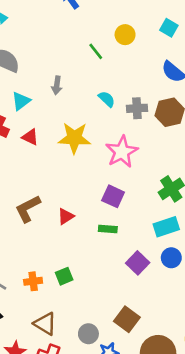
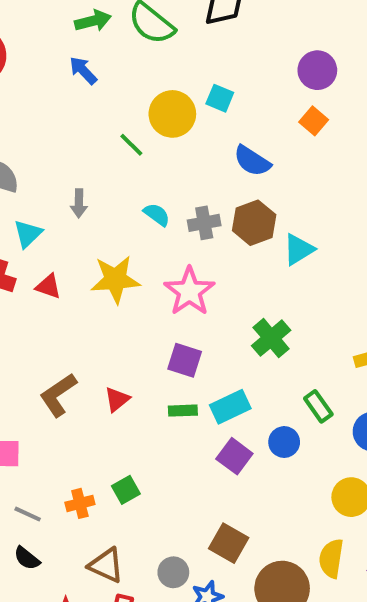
cyan square: (169, 28) -> (220, 98), moved
yellow circle: (125, 35) -> (172, 114), size x1.5
cyan rectangle: (166, 227) -> (230, 407), moved

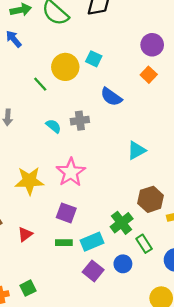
gray cross: (204, 223) -> (80, 121), moved
brown hexagon: (254, 223) -> (151, 199), moved
yellow star: (115, 279) -> (29, 181), moved
green cross: (271, 338) -> (122, 223), moved

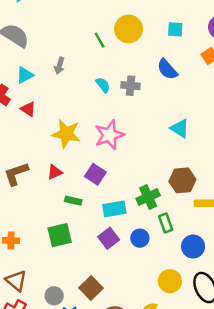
cyan square: (94, 59) -> (175, 29), moved, turned -35
cyan triangle: (136, 150) -> (180, 128), turned 48
red triangle: (25, 234) -> (55, 172), moved
green rectangle: (64, 243) -> (73, 201), moved
green square: (28, 288) -> (60, 235), moved, size x1.5

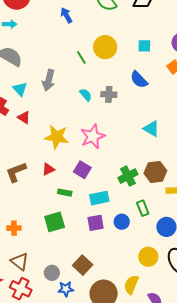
gray arrow: (59, 66) -> (49, 80), size x1.5
cyan triangle: (25, 75) -> (20, 89), turned -42
green cross: (148, 197) -> (128, 176), moved
purple square: (109, 238) -> (96, 223), turned 30

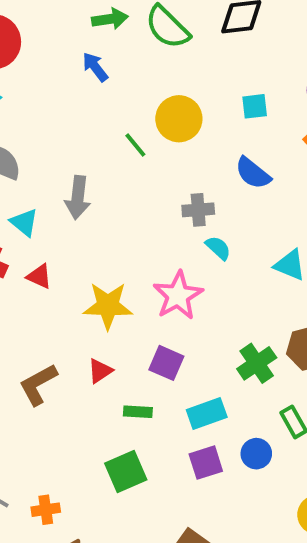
cyan semicircle: (86, 95) -> (218, 248), moved
orange cross: (14, 228) -> (46, 510), moved

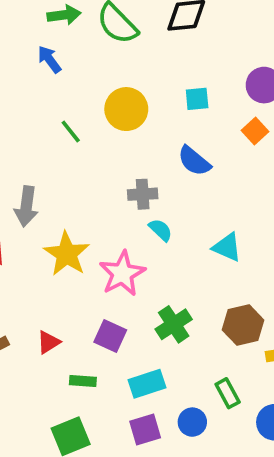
green line: (135, 145) -> (71, 131), moved
gray arrow: (78, 198) -> (26, 206), moved
yellow star: (108, 306) -> (67, 254), moved, turned 30
green cross: (257, 363) -> (174, 324), moved

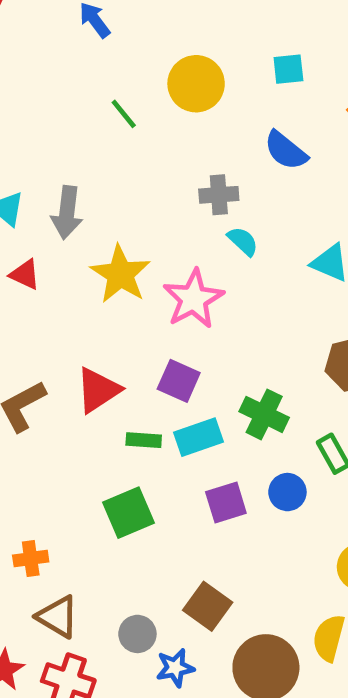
green cross: (174, 324) -> (264, 414), moved, turned -30
red triangle: (48, 342) -> (98, 390), size x1.5
cyan rectangle: (147, 384) -> (198, 437), moved

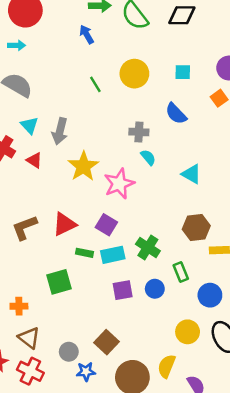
green square: (129, 513) -> (59, 282), moved

